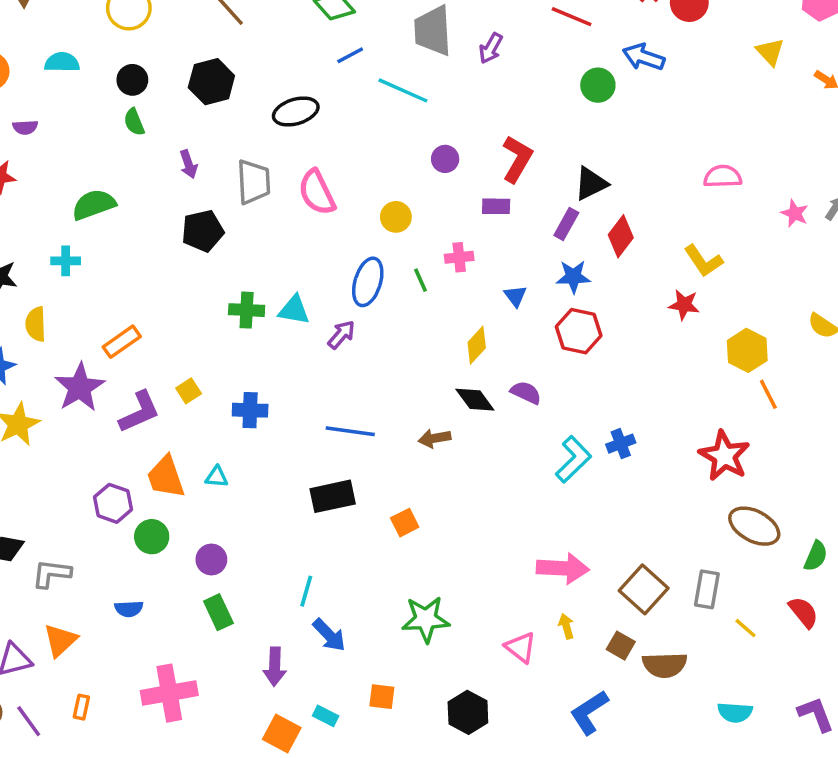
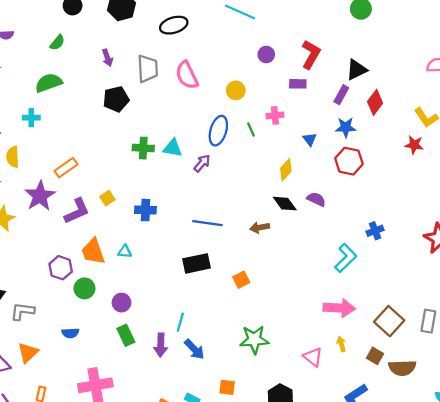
green semicircle: (134, 122) -> (57, 43), moved, turned -119
cyan L-shape: (573, 459) -> (346, 258), moved
purple arrow: (275, 667) -> (161, 345), moved

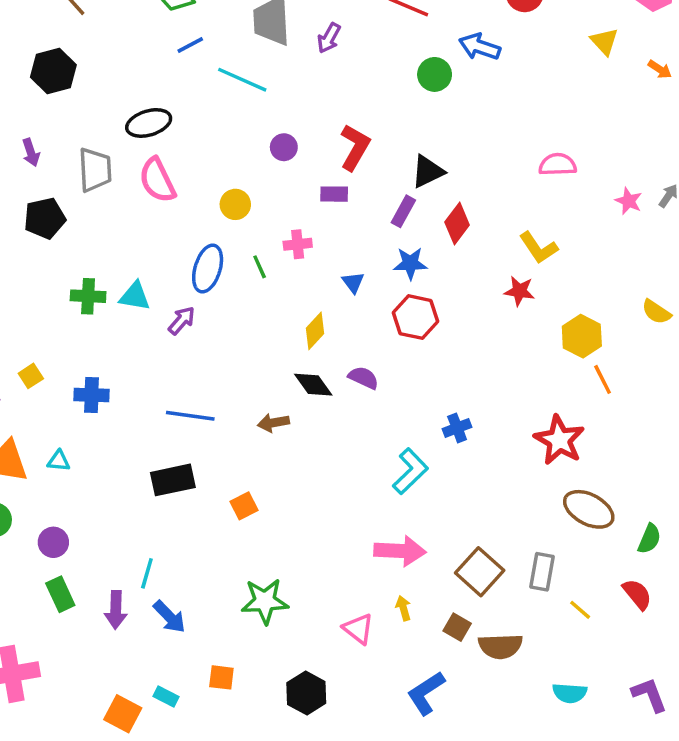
black ellipse: (174, 25) -> (149, 123), moved

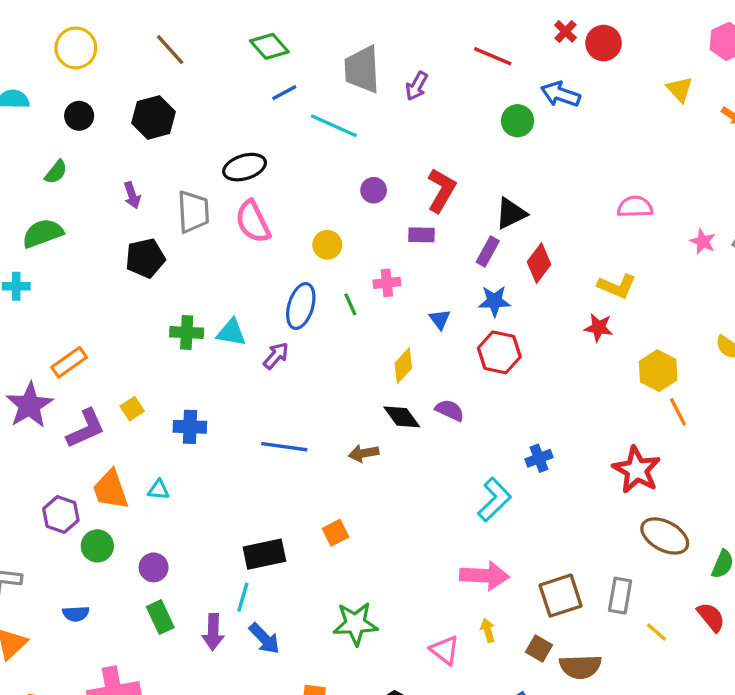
yellow L-shape: (539, 248) -> (617, 286), turned -33
black rectangle: (173, 480) -> (264, 554), moved
brown square: (480, 572) -> (561, 596), turned 30

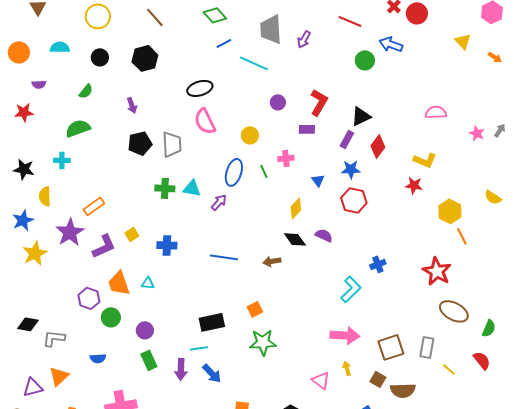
gray trapezoid: (193, 212) -> (172, 144), moved
cyan line: (243, 597) -> (199, 348), turned 66
green star: (355, 624) -> (263, 342), moved

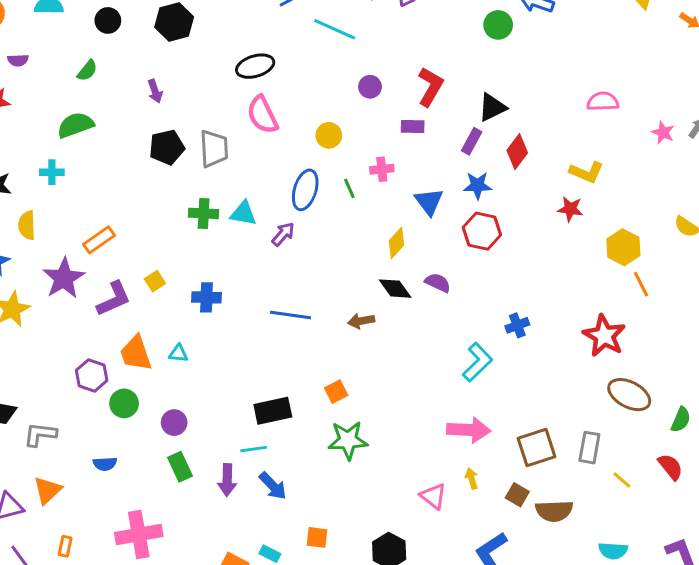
blue triangle: (318, 180) -> (429, 202), size x1.5

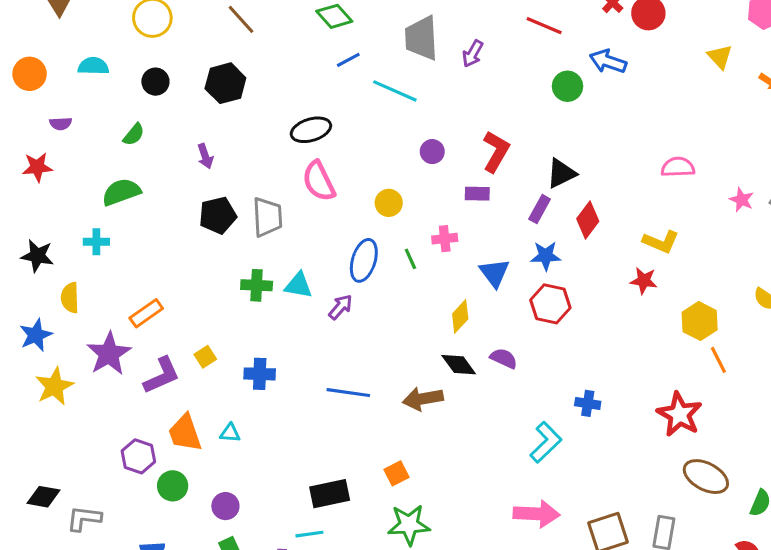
brown arrow: (361, 321) -> (423, 399), size x1.4
blue cross: (517, 325) -> (588, 403), turned 30

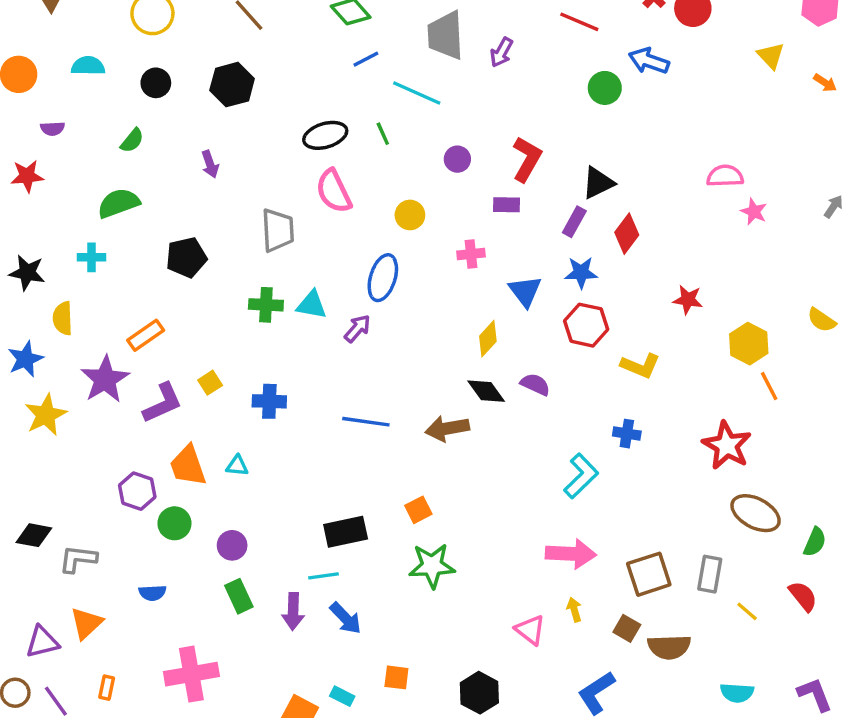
pink star: (742, 200) -> (754, 212), moved
black pentagon: (218, 215) -> (186, 257), moved
yellow L-shape: (661, 242) -> (640, 366), moved
green line: (410, 259) -> (383, 134), moved

